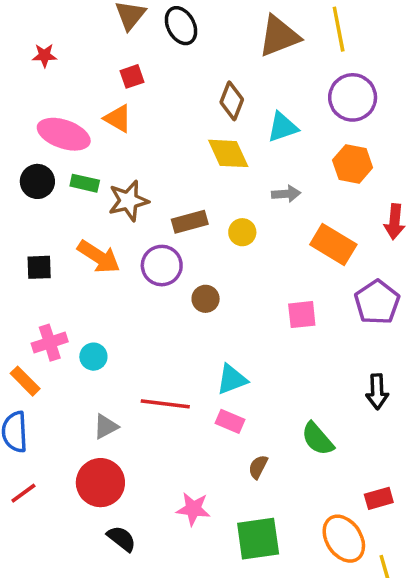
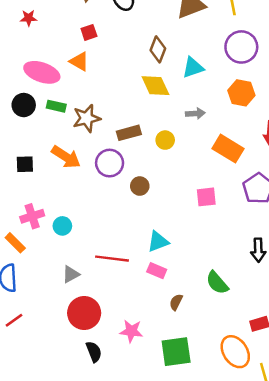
red circle: (100, 483) -> (84, 313), moved
black semicircle: (121, 539) -> (94, 352), moved, turned 30

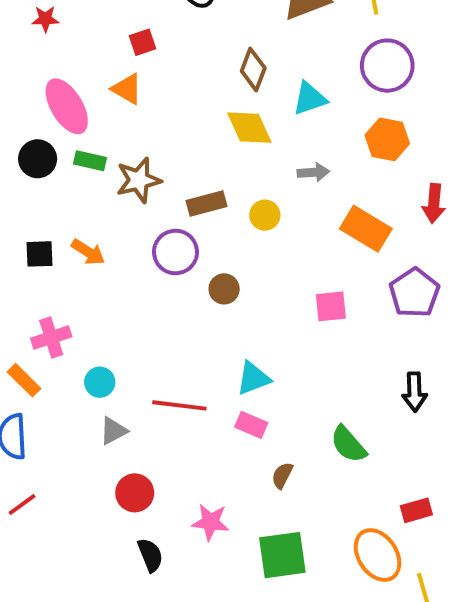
pink ellipse: (42, 72) -> (67, 106), turned 40
orange arrow: (66, 157) -> (88, 252), moved, size x0.7
cyan circle: (62, 226) -> (100, 382), moved
red circle: (84, 313) -> (135, 493), size x0.7

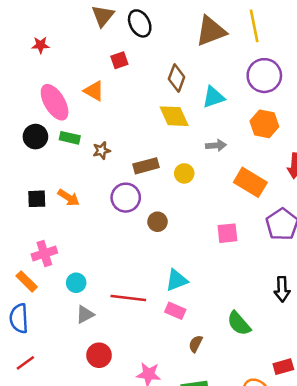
red square: (142, 42) -> (119, 60), moved
brown star: (139, 180) -> (102, 151), size x0.6

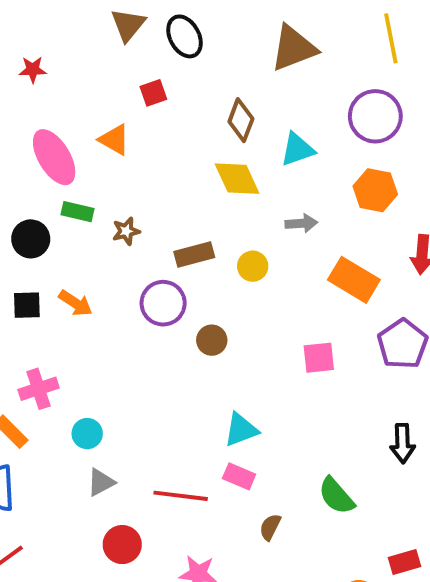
yellow line: (254, 26) -> (391, 38), moved
black circle: (35, 137) -> (31, 239), moved
red line: (128, 298) -> (181, 496), moved

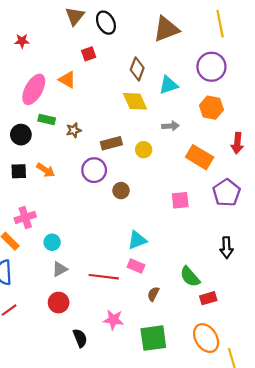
pink ellipse: (54, 157) -> (34, 89), turned 60
red circle: (122, 545) -> (59, 303), moved
red rectangle: (404, 562) -> (208, 298), moved

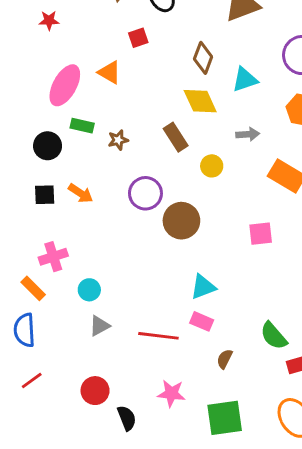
brown rectangle: (111, 143) -> (176, 137), moved, turned 72
brown circle: (121, 191) -> (181, 221), size x1.6
red circle: (59, 303) -> (95, 391), moved

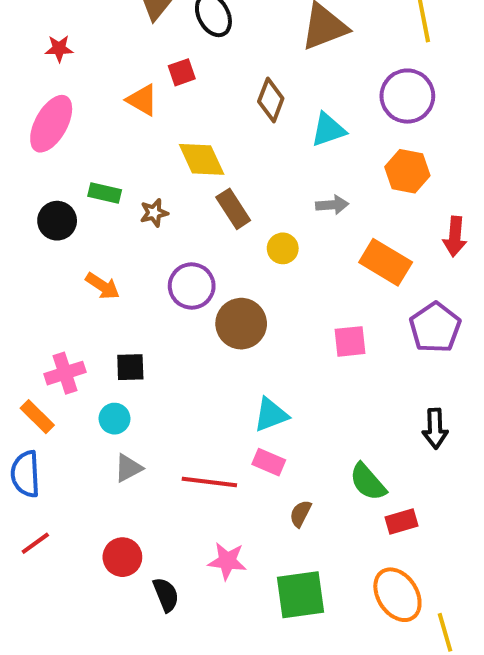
orange triangle: (109, 72) -> (142, 100), moved
pink ellipse: (65, 85) -> (51, 124), moved
yellow diamond: (200, 101) -> (202, 159), moved
black square: (45, 195) -> (130, 367), moved

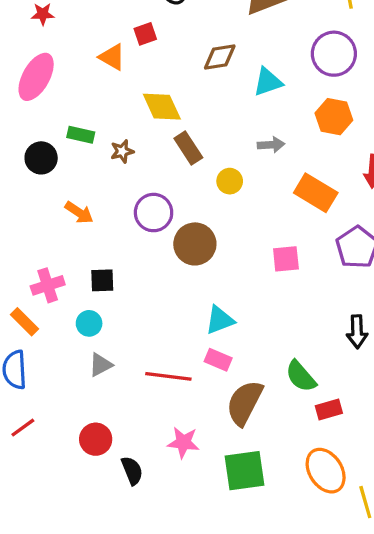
brown diamond: (271, 100) -> (220, 57), turned 60
brown semicircle: (300, 514) -> (245, 403), size x2.0

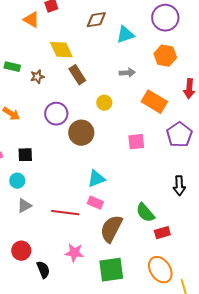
yellow circle: (230, 181) -> (104, 103), moved

